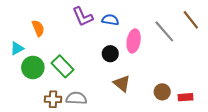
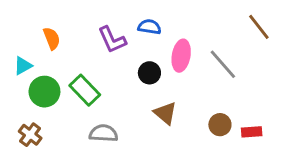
purple L-shape: (83, 17) -> (112, 40), moved
gray line: (164, 31) -> (223, 64), moved
brown cross: (53, 99) -> (30, 135), moved, turned 35

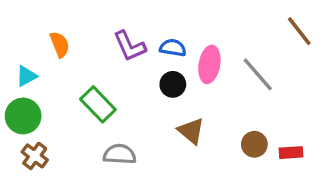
blue semicircle: (149, 27) -> (173, 48), moved
green circle: (44, 92) -> (23, 116), moved

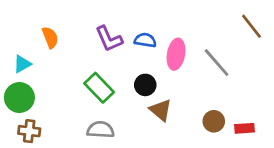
black circle: (173, 84) -> (145, 85), moved
green rectangle: (98, 104) -> (99, 88), moved
brown cross: (35, 156) -> (29, 131), turned -30

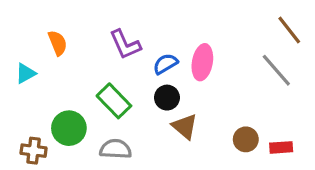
blue semicircle: (145, 40) -> (165, 64), moved, turned -40
gray line: (217, 63) -> (276, 70), moved
green circle: (19, 98) -> (69, 128), moved

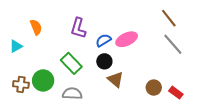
brown line: (289, 30) -> (169, 18), moved
purple L-shape: (125, 45) -> (78, 28), turned 40
pink ellipse: (202, 62) -> (127, 39), turned 55
red rectangle: (281, 147) -> (176, 93), turned 40
brown cross: (34, 151) -> (21, 85), moved

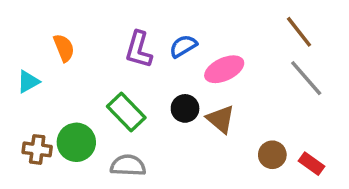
blue semicircle: (103, 40) -> (183, 46), moved
brown triangle: (116, 79) -> (221, 119), moved

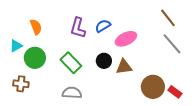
brown triangle: (221, 119) -> (124, 67), turned -48
green circle: (76, 142) -> (35, 58), moved
brown circle: (272, 155) -> (153, 87), size x1.5

